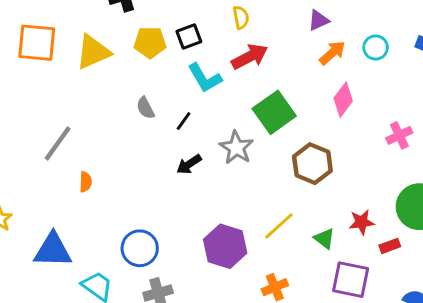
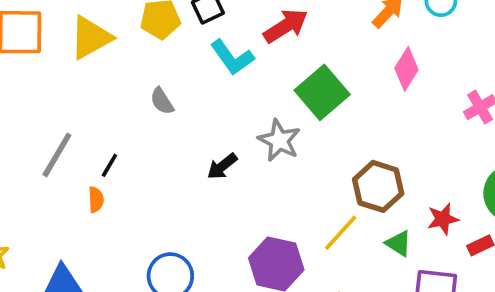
black line: (184, 121) -> (109, 165), moved
brown hexagon: (312, 164) -> (378, 186), moved

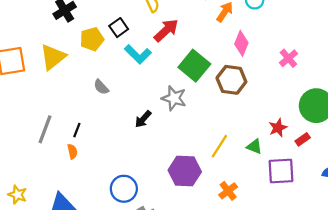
brown hexagon: (378, 186) -> (231, 80), moved

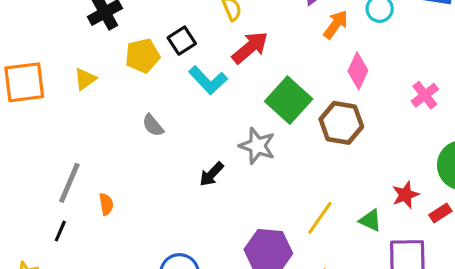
yellow triangle: (53, 57) -> (85, 79), size x0.6
black line: (77, 130) -> (60, 231), moved
orange semicircle: (72, 151) -> (106, 204), moved

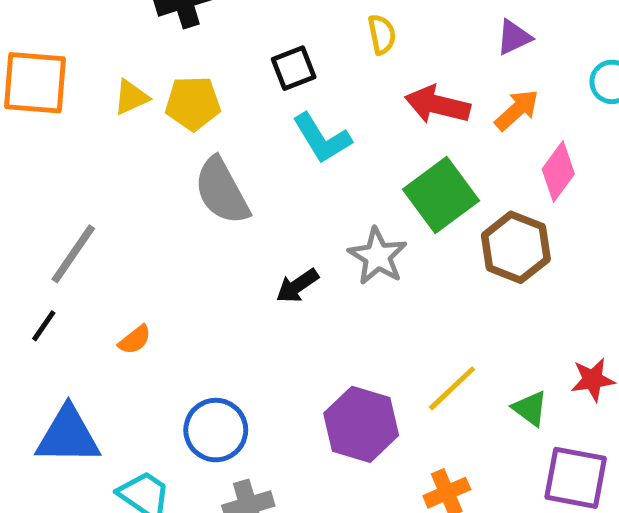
orange arrow: (336, 24) -> (517, 110), moved
red arrow: (250, 48) -> (437, 105), moved, turned -138
yellow pentagon: (142, 56) -> (193, 103), moved
gray semicircle: (153, 125) -> (222, 191), size x1.8
orange semicircle: (106, 204) -> (135, 340), moved, turned 50

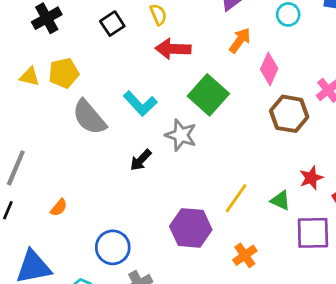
black square: (294, 68) -> (112, 24), moved
yellow triangle: (131, 97) -> (30, 77), turned 50
red arrow: (437, 105) -> (173, 49), moved
cyan L-shape: (322, 138) -> (140, 103), moved
brown hexagon: (516, 247) -> (289, 114), moved

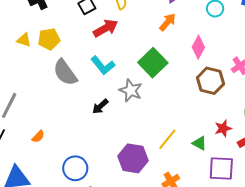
orange arrow: (240, 40) -> (167, 22), moved
red arrow: (173, 49) -> (106, 28), moved, turned 145

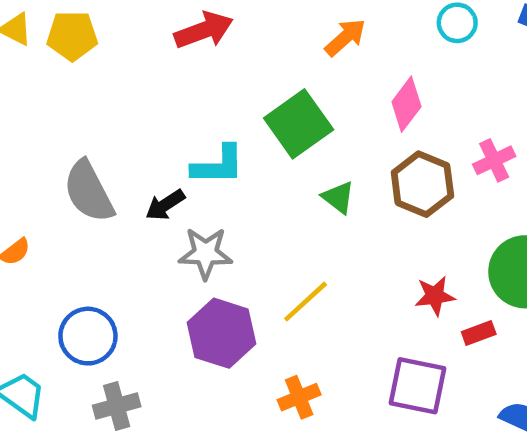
cyan L-shape: (103, 65) -> (218, 165), moved, turned -60
gray semicircle: (65, 73) -> (89, 191), moved
gray star: (131, 90) -> (205, 253), moved, turned -30
green triangle: (199, 143) -> (338, 197), moved

